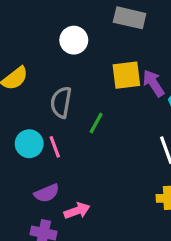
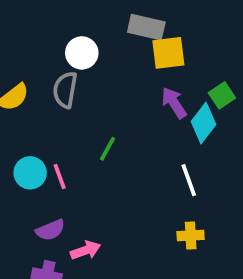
yellow square: (126, 75) -> (168, 53), moved
gray semicircle: (61, 102) -> (65, 90), moved

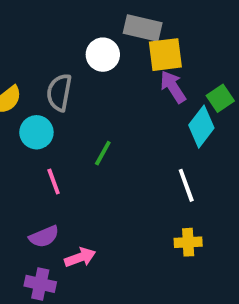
white circle: (82, 53) -> (103, 55), moved
purple arrow: (174, 103) -> (173, 87), moved
cyan circle: (30, 173) -> (36, 132), moved

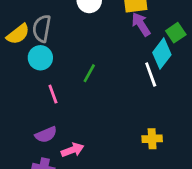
gray semicircle: (59, 92) -> (42, 28), moved
white line: (186, 185) -> (151, 75), moved

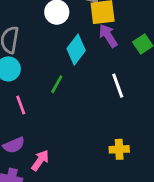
cyan diamond: (162, 54) -> (76, 50), moved
pink arrow: (72, 150) -> (40, 160), turned -35

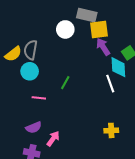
cyan diamond: (76, 50) -> (118, 67), moved, turned -40
pink line: (21, 105) -> (39, 98), turned -64

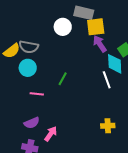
gray semicircle: (31, 50) -> (29, 47), turned -90

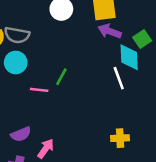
purple arrow: (100, 44) -> (110, 31), turned -36
pink line: (37, 94) -> (39, 90), moved

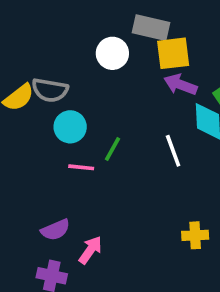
cyan circle: (16, 62) -> (70, 127), moved
white line: (119, 78) -> (173, 151), moved

